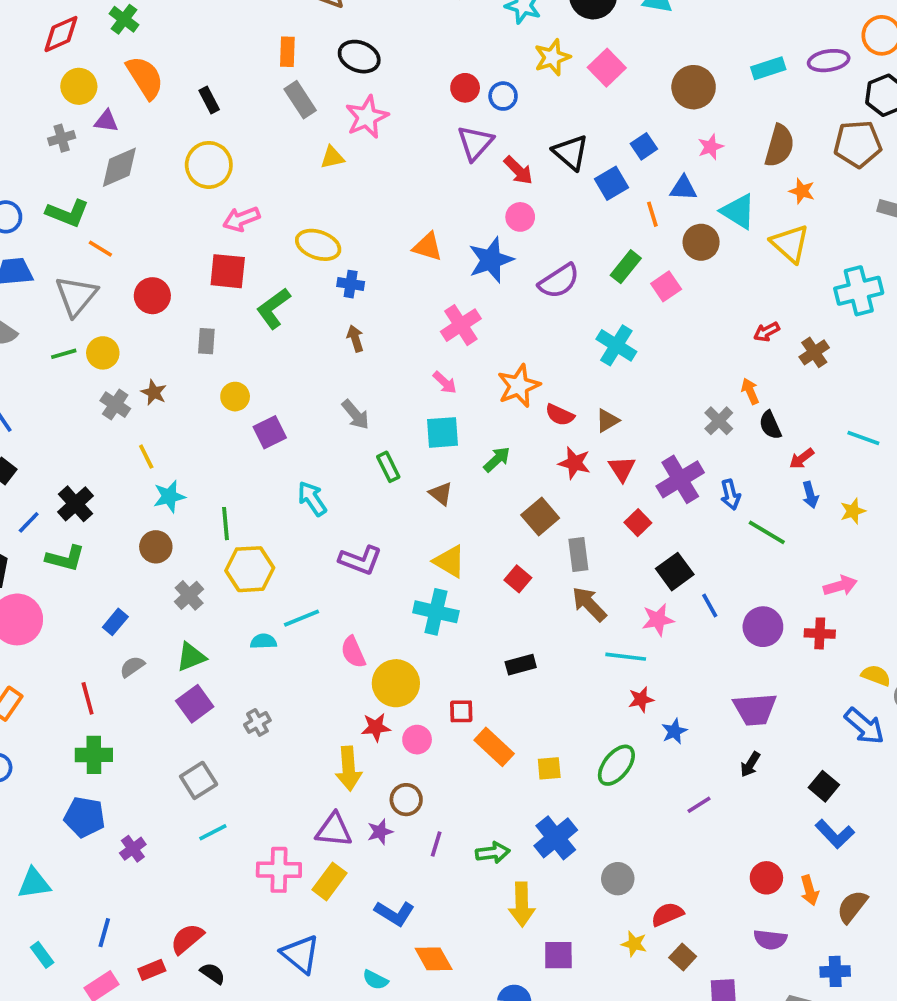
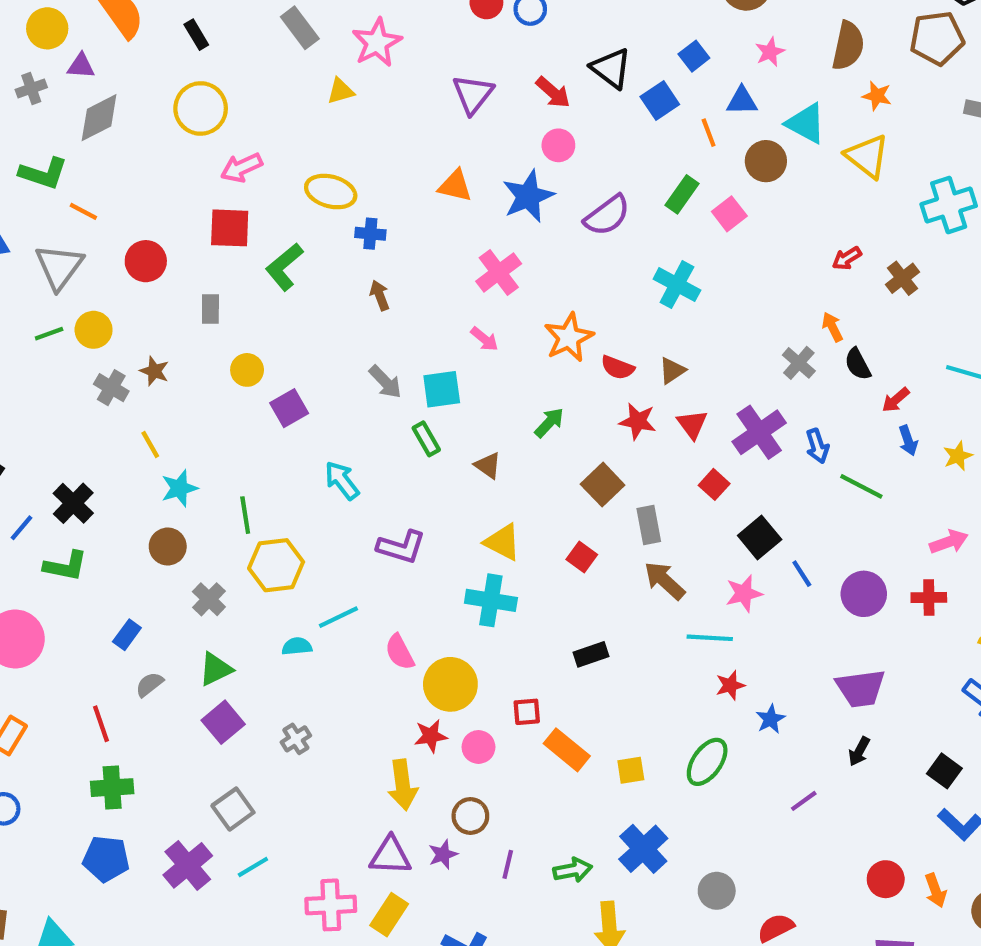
purple triangle: (475, 143) -> (473, 94), moved
cyan square: (443, 432) -> (442, 389), moved
purple cross: (133, 849) -> (188, 865), moved, size x1.6

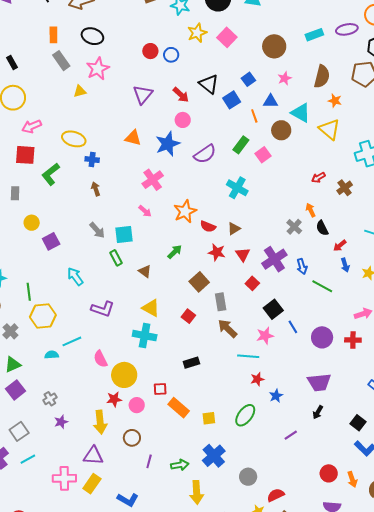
purple star: (443, 854) -> (61, 422), moved

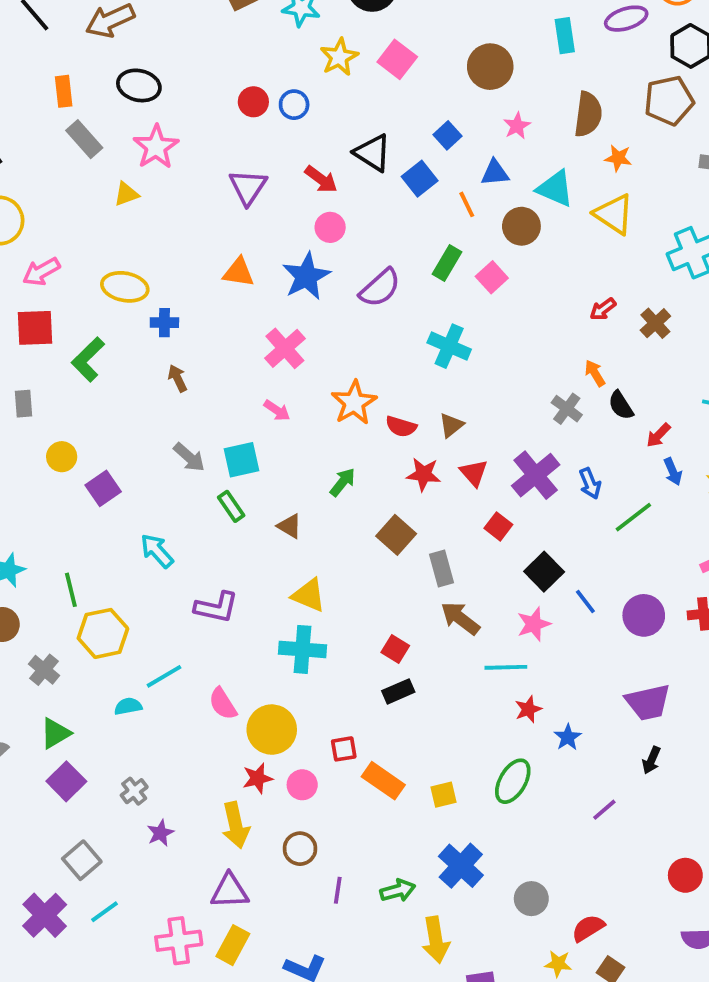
cyan rectangle: (314, 35) -> (565, 36), turned -72
green line: (322, 286) -> (633, 517), turned -60
red square: (188, 316) -> (395, 649), moved

